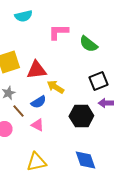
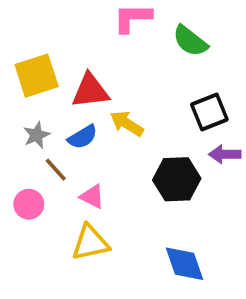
blue semicircle: (38, 102) -> (83, 137), moved
yellow triangle: (36, 162) -> (90, 243), moved

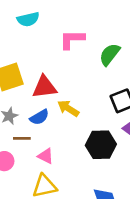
green semicircle: (190, 41) -> (110, 54), turned 90
brown line: (56, 170) -> (22, 138), turned -48

